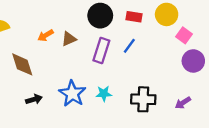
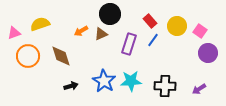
yellow circle: (167, 14) -> (177, 26), moved
black circle: (100, 16) -> (110, 14), moved
red rectangle: (134, 17) -> (150, 21), moved, turned 40
cyan star: (104, 94) -> (131, 81), size x1.5

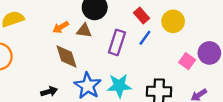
pink square: (200, 31) -> (187, 61), moved
brown triangle: (101, 34) -> (84, 31), turned 32
brown diamond: (61, 56) -> (67, 56), moved

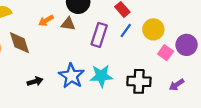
yellow circle: (173, 21) -> (153, 29), moved
brown diamond: (67, 56) -> (20, 43), moved

